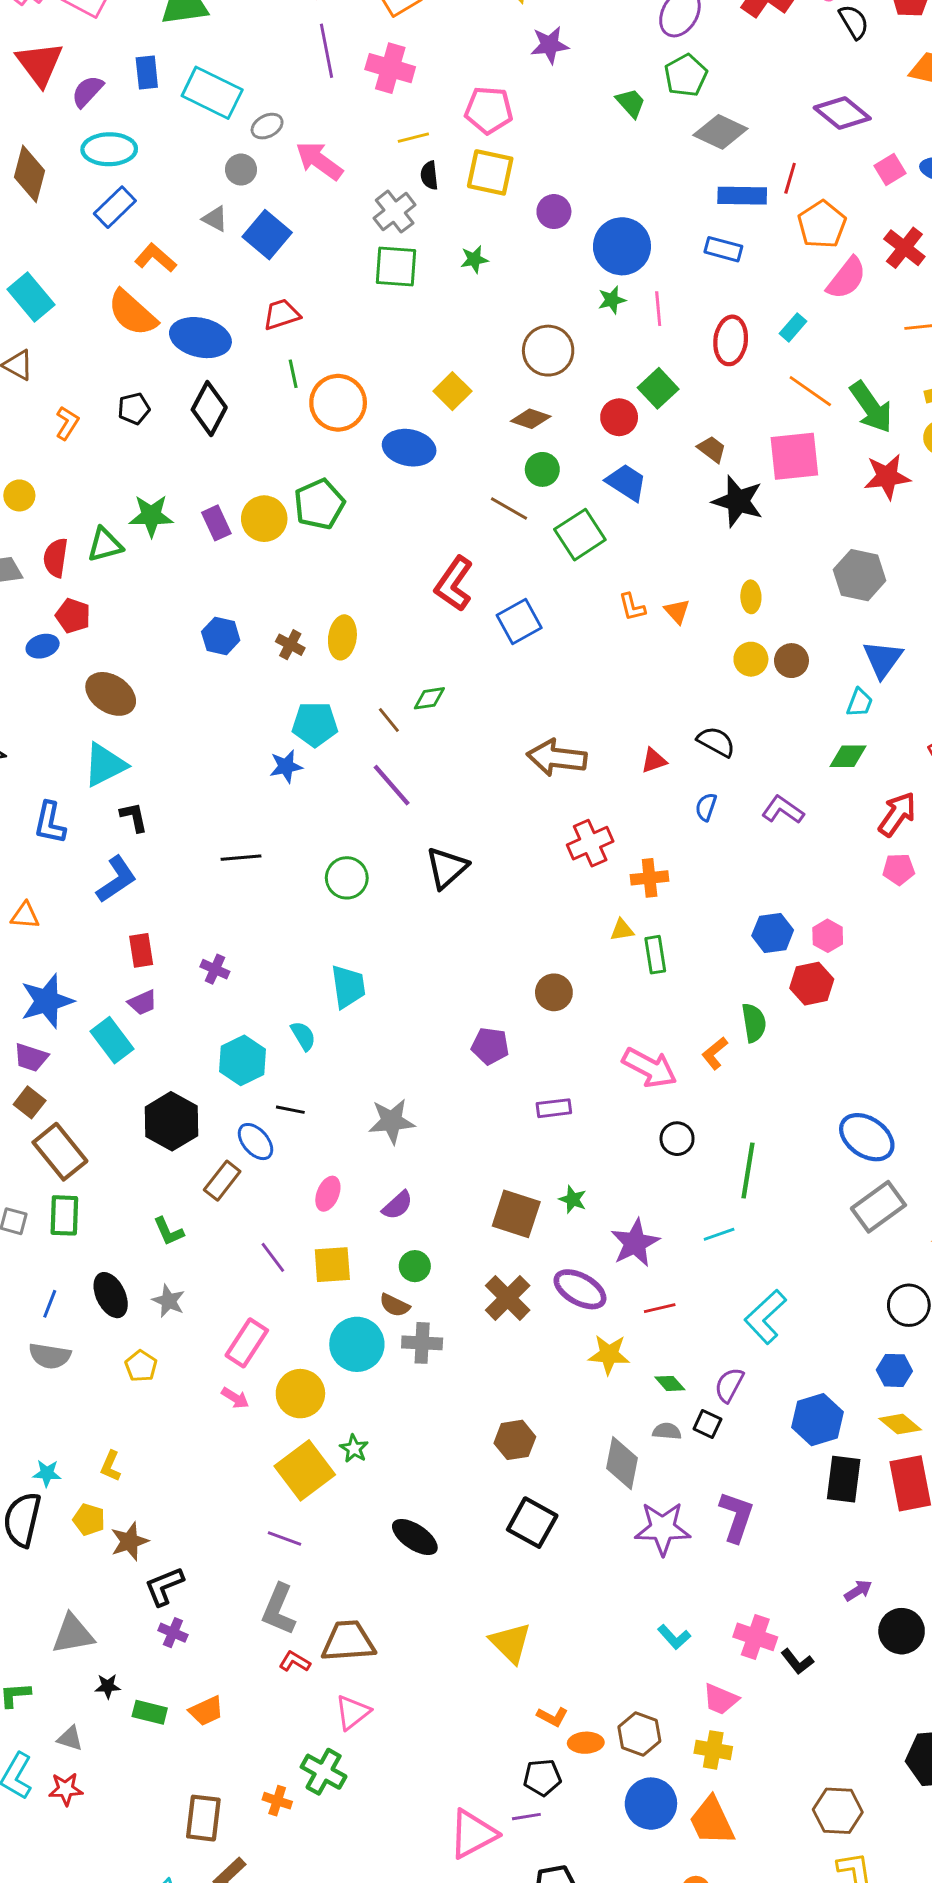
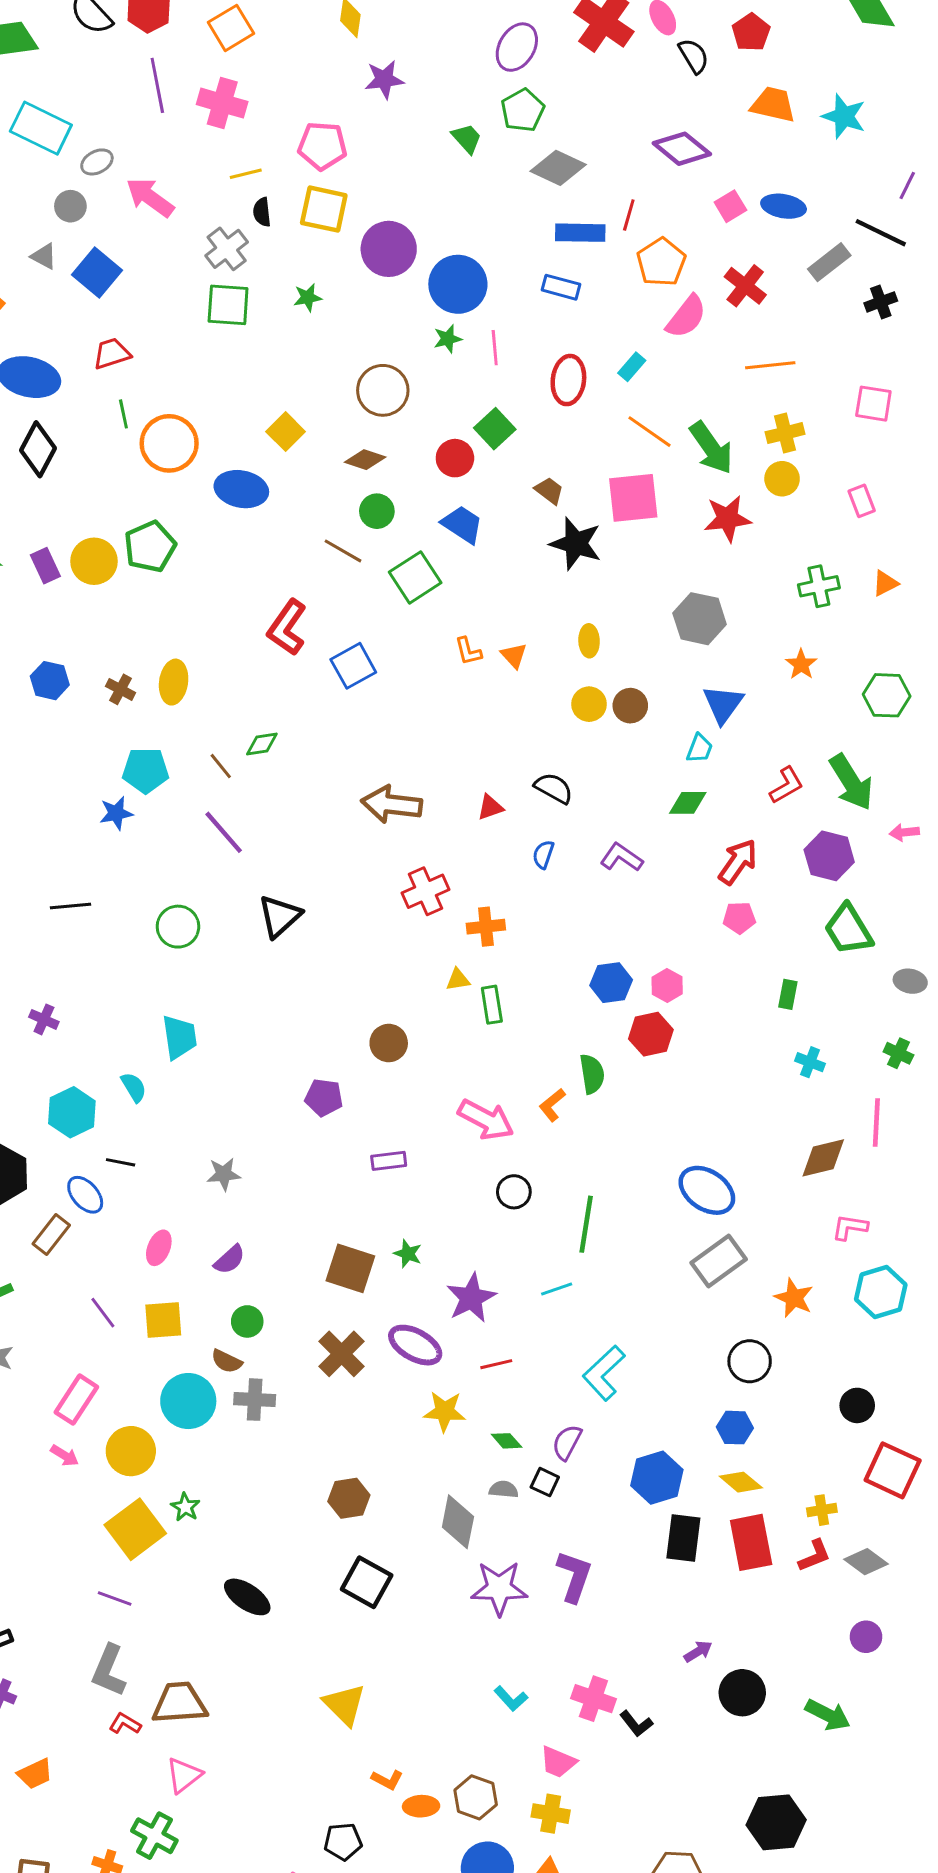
purple circle: (554, 212) -> (389, 249), size x1.6
gray star: (392, 1121) -> (224, 1174), size x0.7
black pentagon: (542, 1777) -> (343, 1842), moved

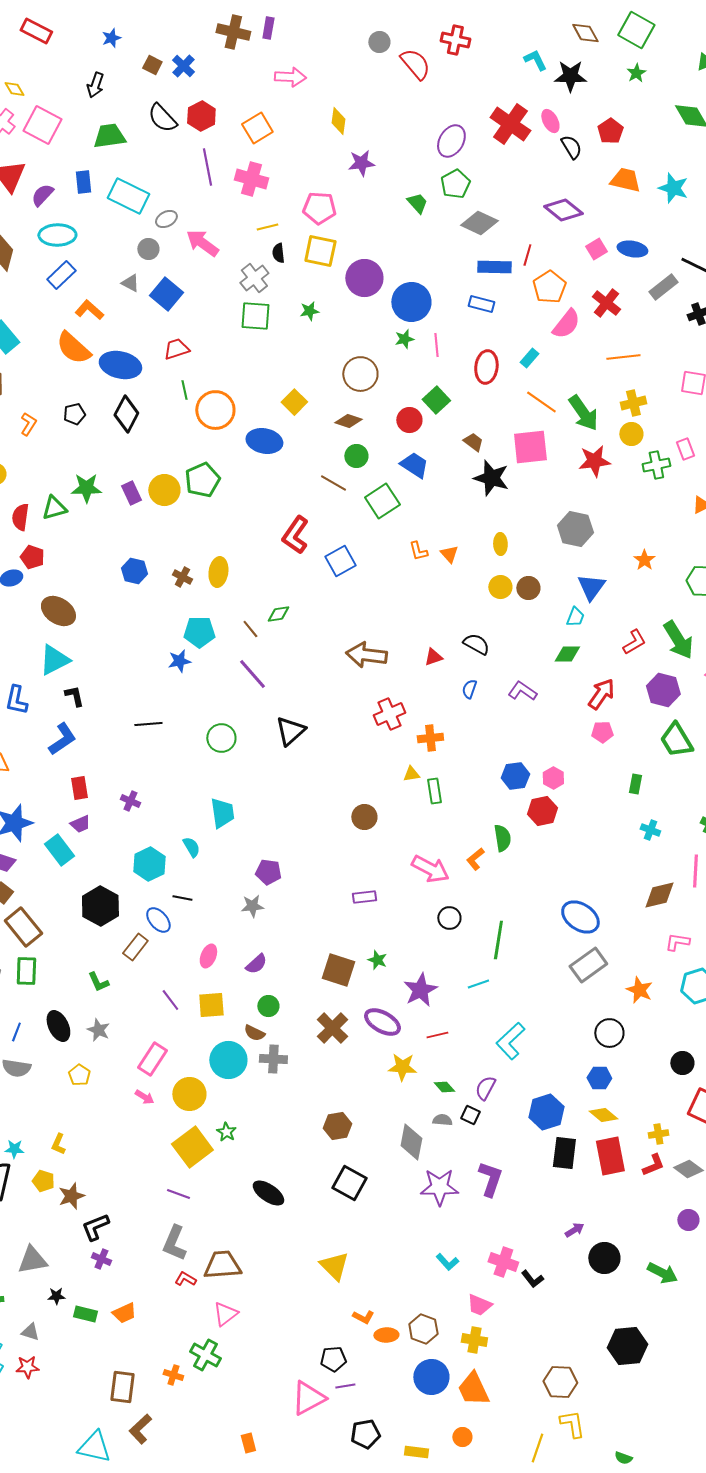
green cross: (819, 586) -> (656, 465), moved
purple pentagon: (324, 1098) -> (268, 872), moved

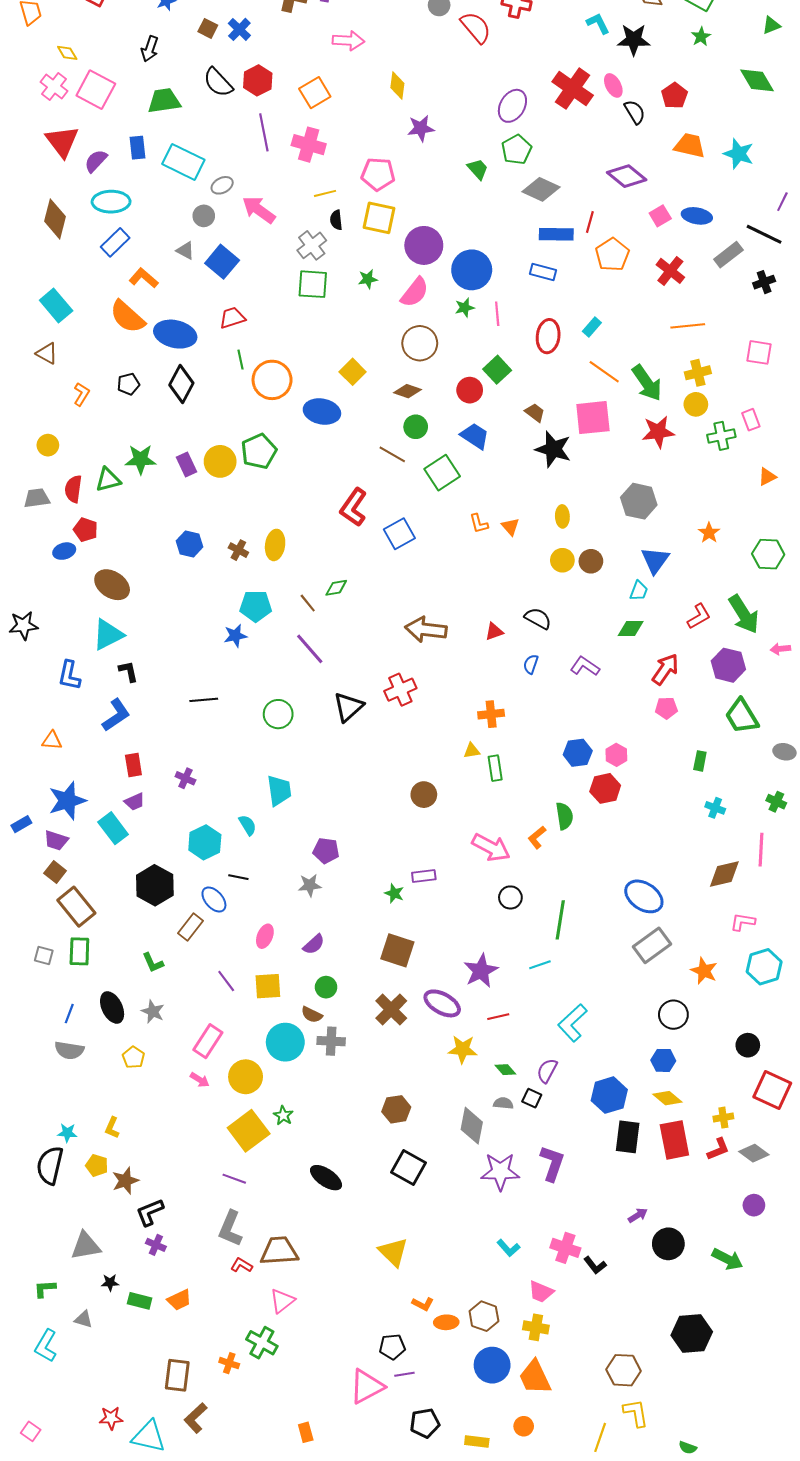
pink semicircle: (566, 324) -> (415, 292), moved
red cross: (389, 714) -> (400, 690), moved
green star: (377, 960) -> (394, 893), moved
red star: (27, 1367) -> (111, 1418), moved

